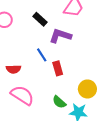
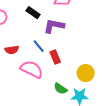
red semicircle: (13, 69) -> (12, 50), moved
pink semicircle: (22, 95) -> (32, 69), moved

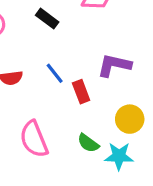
purple L-shape: (54, 26) -> (114, 65), moved
pink semicircle: (32, 69) -> (34, 139), moved, turned -140

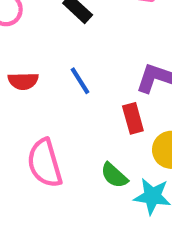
red rectangle: (81, 92) -> (133, 118), moved

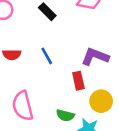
green semicircle: (114, 175) -> (65, 115), turned -30

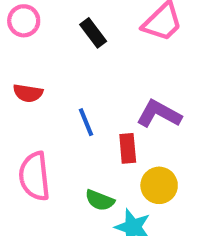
blue line: (47, 56) -> (86, 122), moved

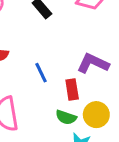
green semicircle: (100, 200) -> (66, 117), moved

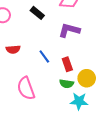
purple L-shape: (93, 63) -> (69, 30), moved

